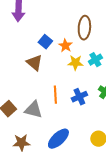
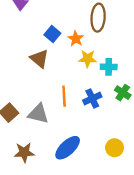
cyan cross: (95, 60) -> (109, 67), moved, turned 32

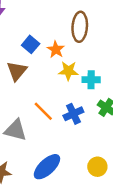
brown triangle: (39, 59) -> (17, 71), turned 30
orange line: (64, 96) -> (43, 111), turned -42

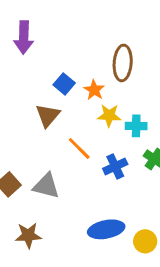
orange line: (43, 111) -> (79, 148), moved
blue ellipse: (47, 167) -> (106, 229), moved, turned 32
yellow circle: (97, 167) -> (145, 241), moved

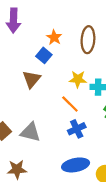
orange star: (94, 90) -> (54, 37), moved
orange line: (79, 148) -> (70, 104), moved
blue cross: (115, 166) -> (77, 129), moved

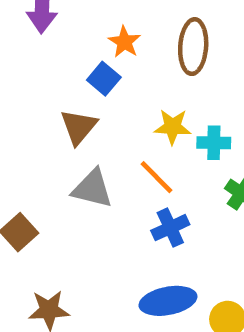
gray triangle: (30, 132) -> (92, 189), moved

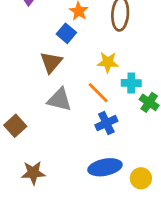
cyan cross: (214, 143) -> (131, 83), moved

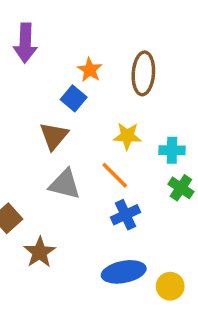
cyan cross: (131, 83) -> (172, 150), moved
brown star: (33, 173) -> (40, 252), moved, turned -30

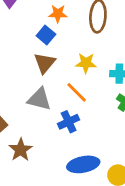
orange star: (90, 70) -> (58, 14), turned -30
brown triangle: (54, 136) -> (45, 63), moved
blue cross: (125, 215) -> (69, 122), moved

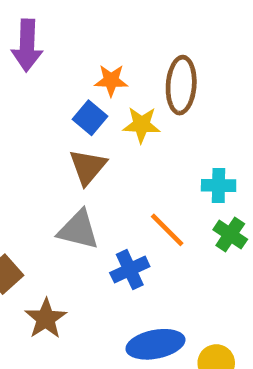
yellow star: (86, 63) -> (141, 125), moved
orange line: (77, 92) -> (167, 230), moved

